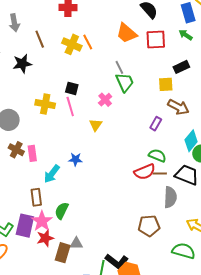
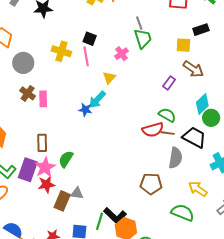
cyan arrow: (52, 174) -> (97, 100), moved

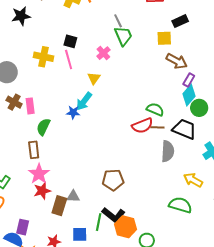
purple rectangle: (169, 83) -> (189, 80), moved
green semicircle: (66, 159) -> (43, 127), moved
purple rectangle: (28, 170) -> (23, 227), moved, size x0.7
brown pentagon: (151, 184) -> (113, 180), moved

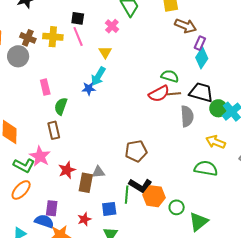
brown cross: (14, 102) -> (28, 38), moved
green circle: (199, 108) -> (218, 108), moved
pink star: (39, 174) -> (40, 156), moved

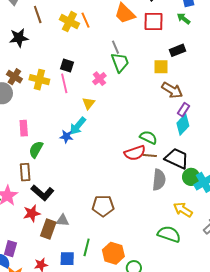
black L-shape: (141, 186) -> (42, 193), moved

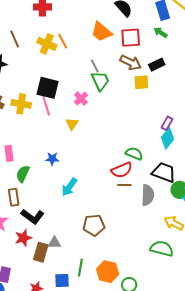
black square: (67, 65) -> (48, 88), size x1.6
brown arrow: (172, 90) -> (131, 63), moved
cyan arrow: (78, 126) -> (69, 187), moved
brown line: (150, 155) -> (124, 185), moved

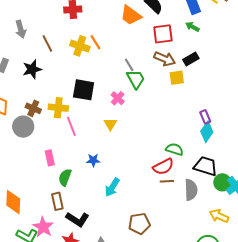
orange trapezoid: (101, 32) -> (131, 15), moved
pink line: (46, 106) -> (71, 126), moved
purple rectangle: (167, 123) -> (205, 117), turned -48

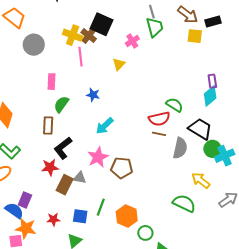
brown cross: (33, 108) -> (89, 36), moved
black L-shape: (77, 219) -> (63, 148), turned 95
pink star: (43, 227) -> (98, 157), moved

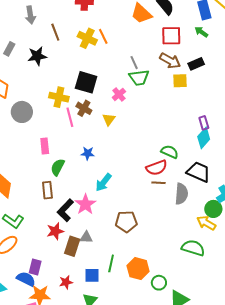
green trapezoid: (155, 27) -> (139, 78), turned 105
brown cross: (89, 36) -> (84, 108), moved
green circle: (212, 149) -> (213, 209), moved
pink star: (98, 157) -> (85, 204), moved

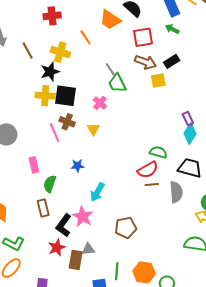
orange line: (103, 36) -> (85, 37), moved
black star: (37, 56) -> (50, 72), moved
green trapezoid: (139, 78) -> (117, 83), turned 80
yellow cross: (59, 97) -> (45, 96), moved

